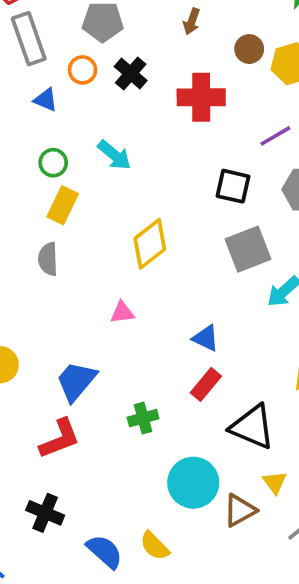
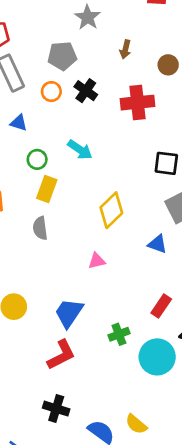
blue triangle: (46, 100) -> (19, 123), moved
blue triangle: (206, 338) -> (157, 244), moved
cyan circle: (193, 483) -> (157, 357), moved

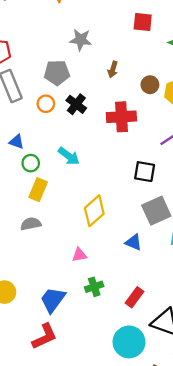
gray star: (88, 17) -> (81, 40), turned -30
blue triangle: (19, 123) -> (17, 142), moved
gray semicircle: (40, 228) -> (31, 224), turned 84
green cross: (119, 334) -> (94, 287), moved

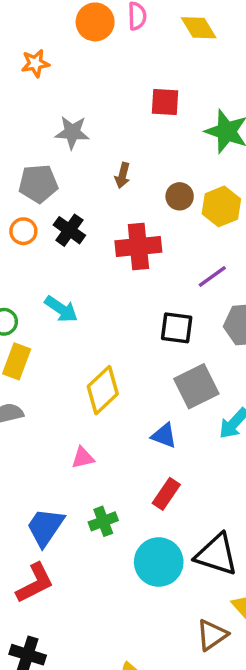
green cross: (94, 287) -> (103, 521), moved
red rectangle: (135, 297) -> (166, 494), moved
cyan circle: (129, 342) -> (159, 562), moved

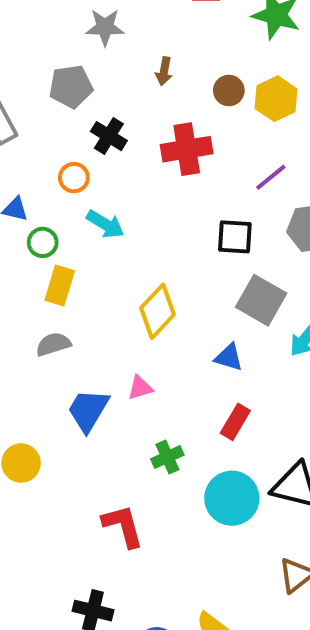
orange circle: (23, 231) -> (74, 178), moved
gray square: (196, 386) -> (261, 300), turned -30
blue trapezoid: (45, 527) -> (88, 410), moved
red L-shape: (35, 583) -> (123, 526), moved, turned -75

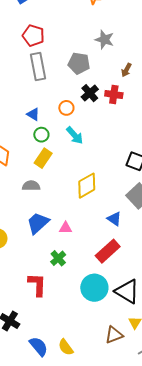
red cross: (187, 149) -> (114, 94), moved, size x0.7
pink triangle: (140, 388) -> (66, 228), moved
red rectangle: (235, 422) -> (108, 251), size x1.4
green cross: (167, 457) -> (58, 258), moved, turned -35

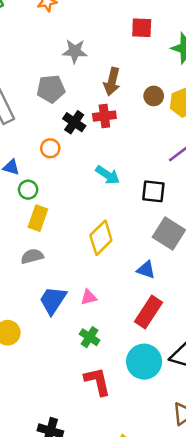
brown arrow: (126, 70) -> (112, 82), size x1.5
cyan arrow: (75, 135) -> (108, 175), moved
red L-shape: (37, 285) -> (97, 381), moved

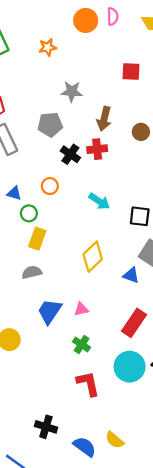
orange circle: (50, 148) -> (50, 186), moved
blue triangle: (146, 270) -> (131, 275), moved

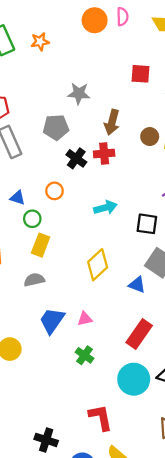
orange star: (48, 47) -> (40, 42), moved
cyan arrow: (99, 201) -> (105, 208), turned -50
red L-shape: (88, 384) -> (101, 417), moved

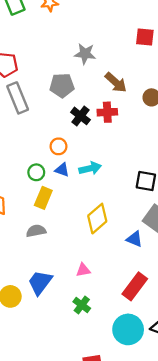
brown arrow: (112, 122) -> (116, 82), turned -65
blue triangle: (17, 198) -> (62, 170), moved
cyan arrow: (105, 208) -> (90, 168), moved
blue trapezoid: (52, 321) -> (40, 282), moved

